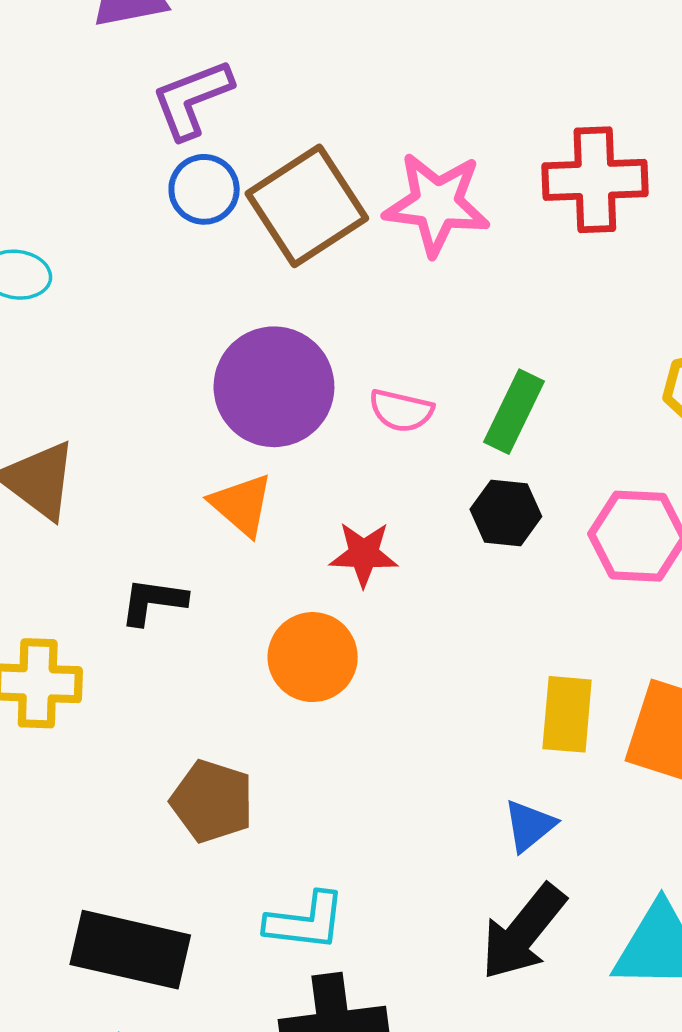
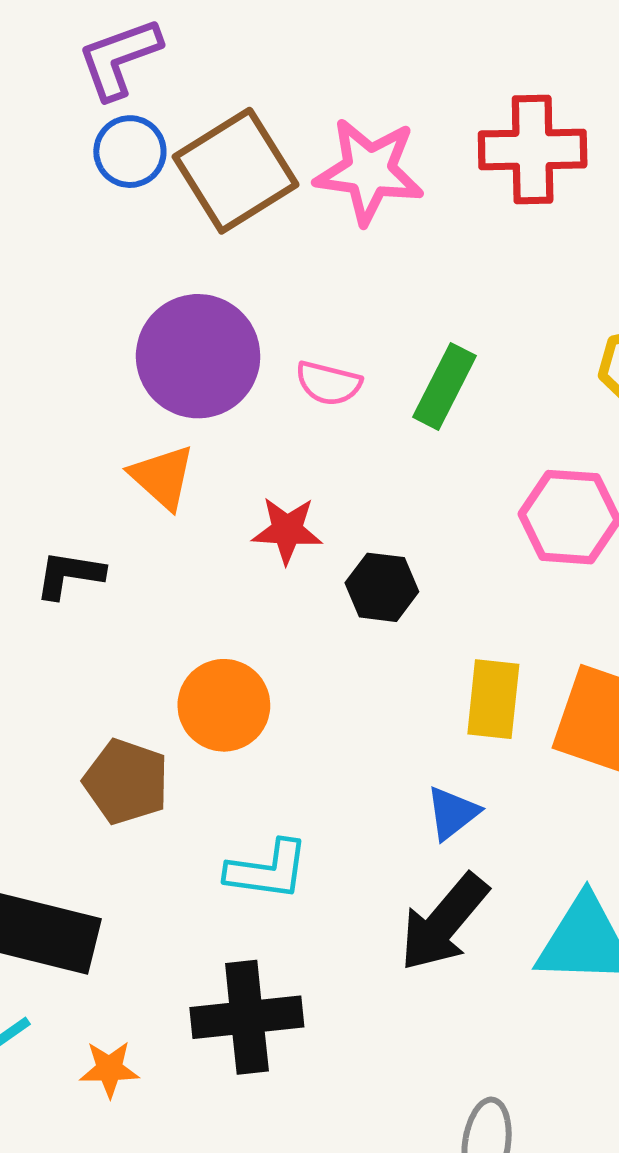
black hexagon: (506, 513) -> (382, 587), moved
orange circle: (313, 657) -> (224, 705), moved
cyan L-shape: (305, 921) -> (267, 870), moved

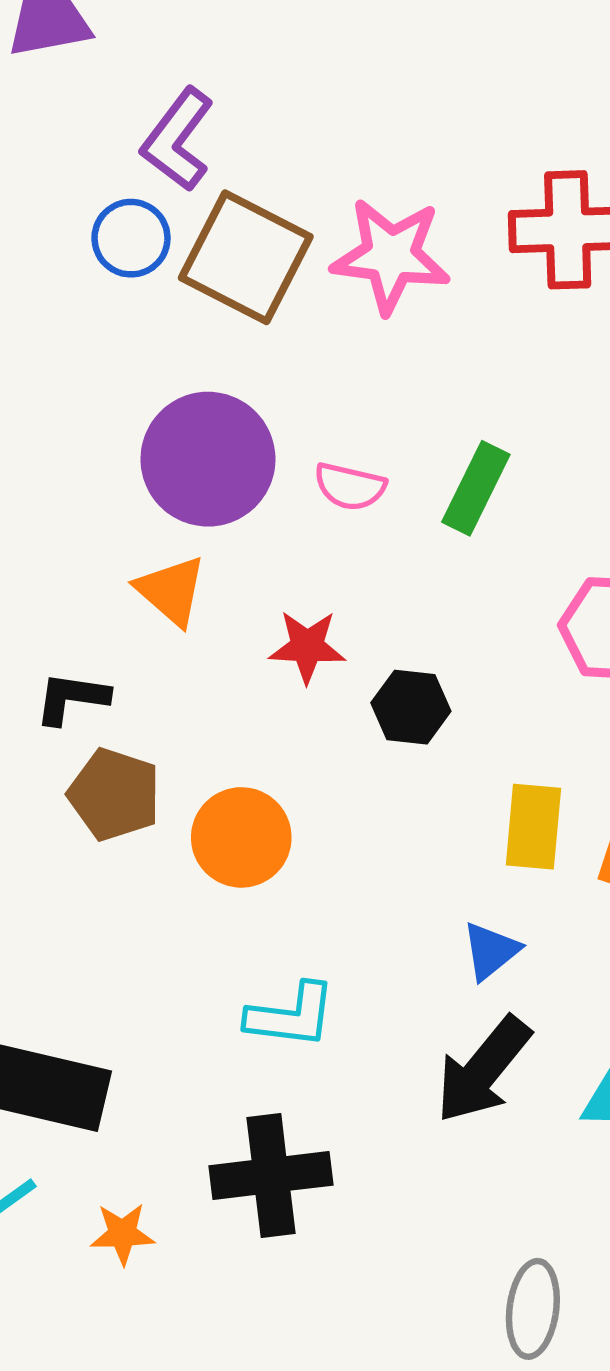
purple L-shape: (119, 58) -> (178, 140), moved, turned -32
brown square: (236, 171) -> (246, 257), turned -30
brown pentagon: (126, 782) -> (114, 794), moved

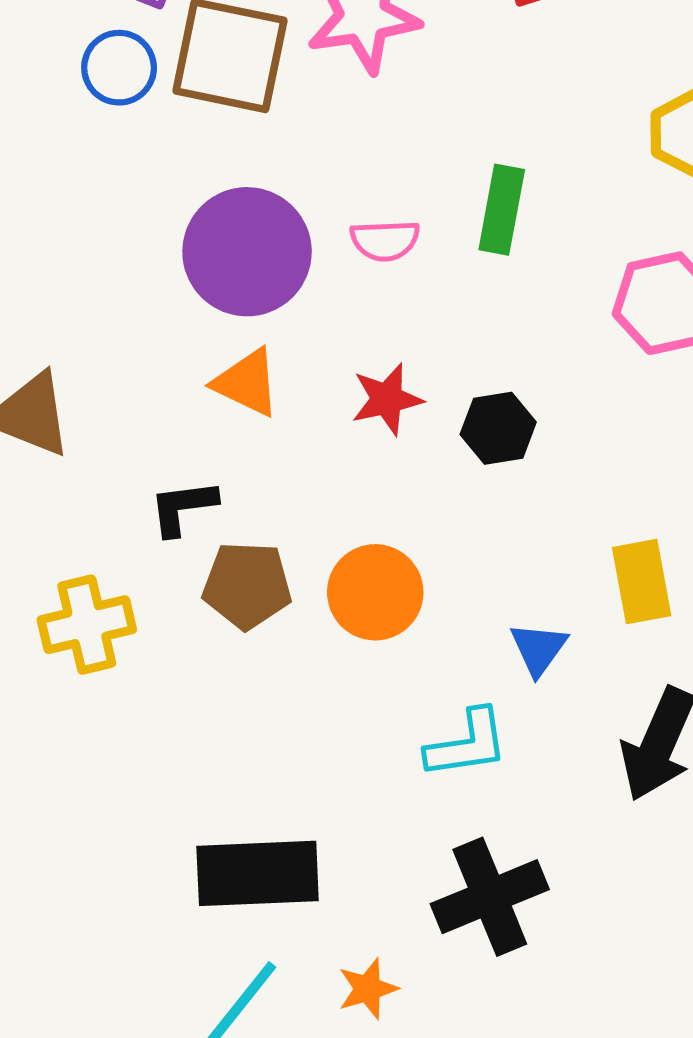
yellow rectangle: (533, 827) -> (642, 582), moved
blue triangle: (491, 951) -> (539, 649), moved

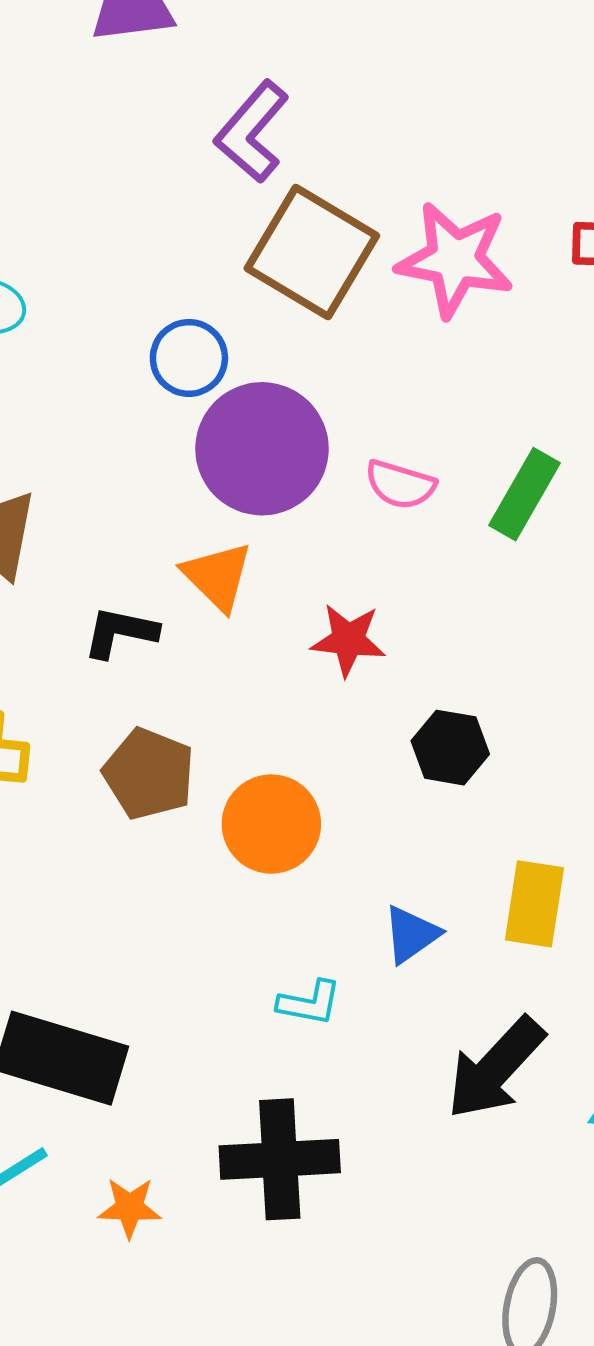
blue circle: (119, 68) -> (189, 358), moved
black hexagon: (498, 428) -> (450, 748), moved
black L-shape: (183, 507) -> (120, 632), moved
cyan L-shape: (467, 744) -> (309, 1003), size x0.7

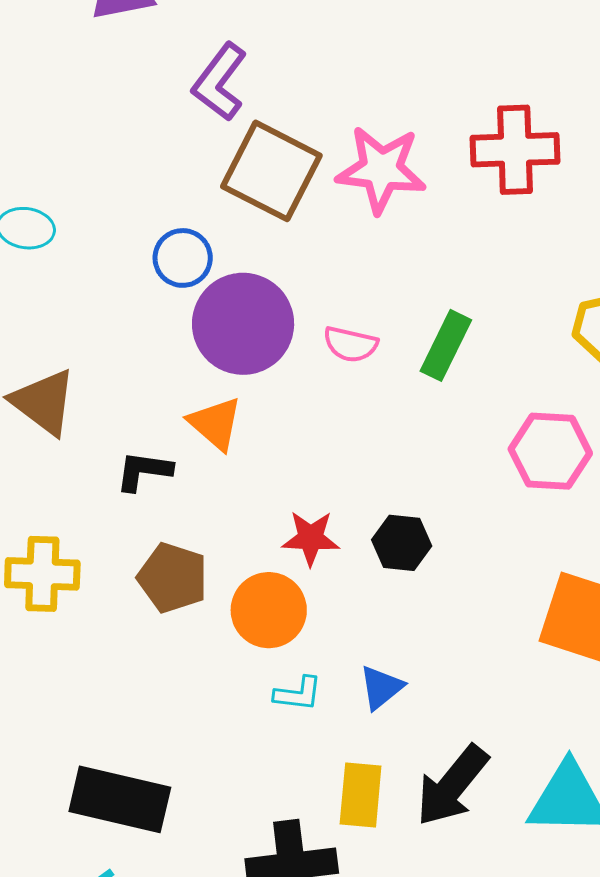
red star: (348, 640) -> (311, 538), moved
yellow rectangle: (534, 904) -> (361, 795), moved
cyan L-shape: (309, 1003) -> (298, 694), moved

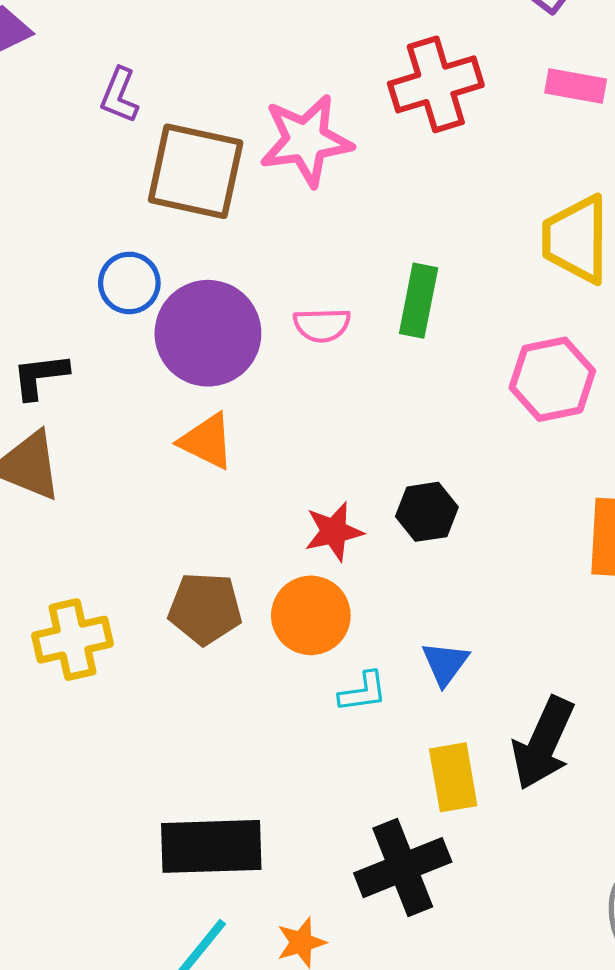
purple L-shape: (220, 82) -> (119, 95), size x0.7
black L-shape: (144, 471) -> (40, 376), moved

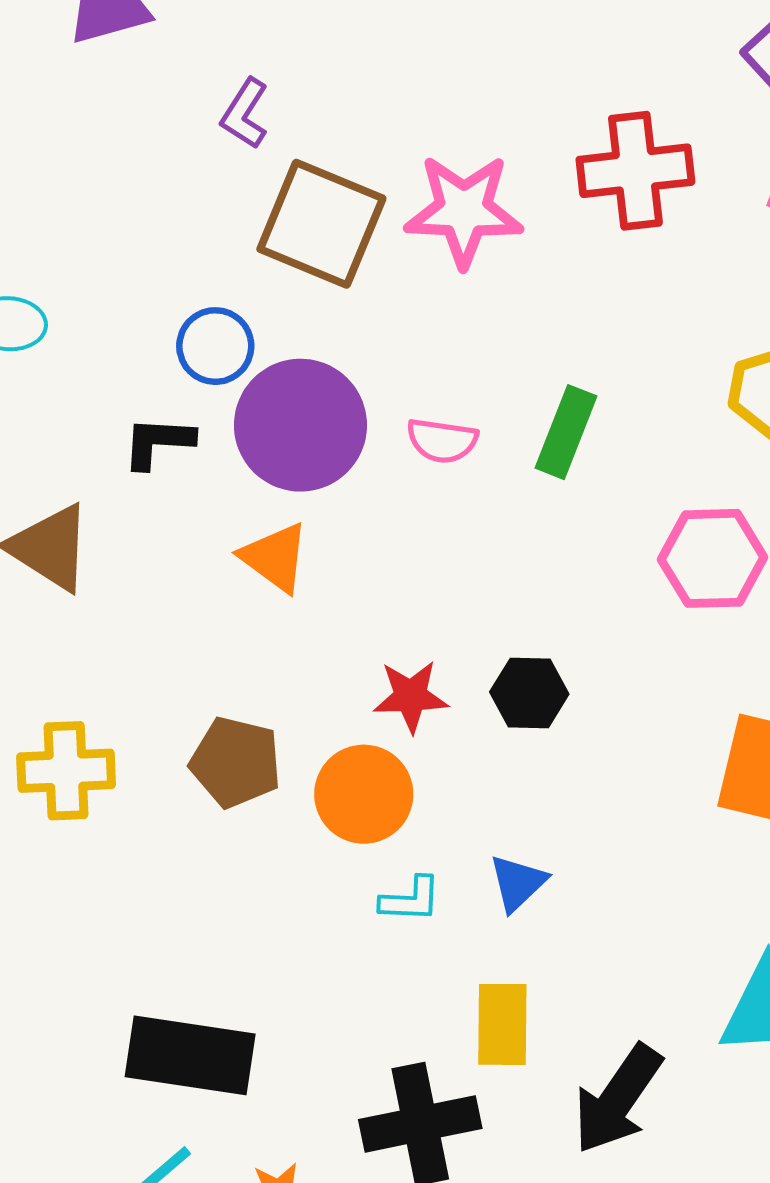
black L-shape: (40, 376) -> (158, 442), moved
black arrow: (543, 743) -> (618, 1099), moved

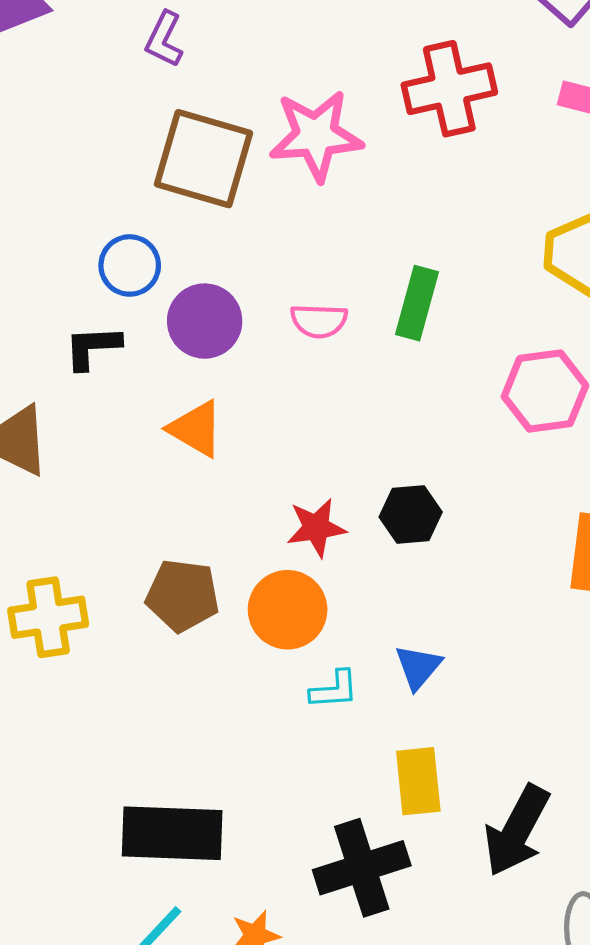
purple L-shape: (245, 114) -> (164, 39), moved
purple circle: (300, 425) -> (205, 321), size x0.7

